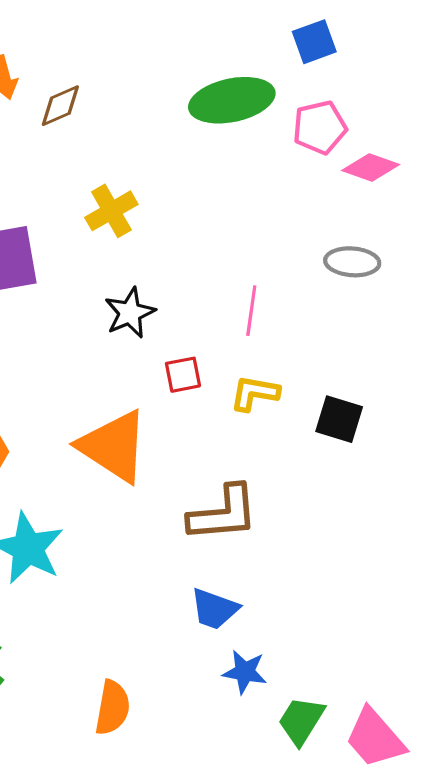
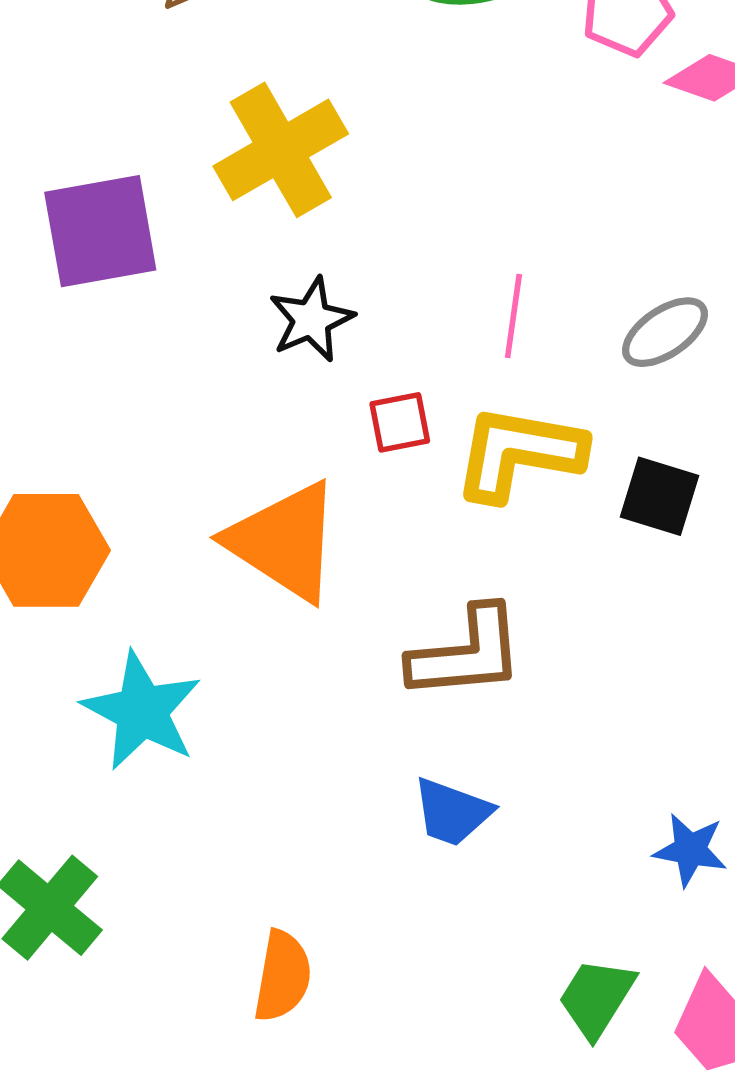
yellow cross: (111, 211) -> (281, 150), size x1.5
gray ellipse: (352, 262) -> (665, 332), moved, turned -38
yellow L-shape: (255, 393) -> (519, 453), size x1.6
blue star: (245, 672) -> (690, 850), moved

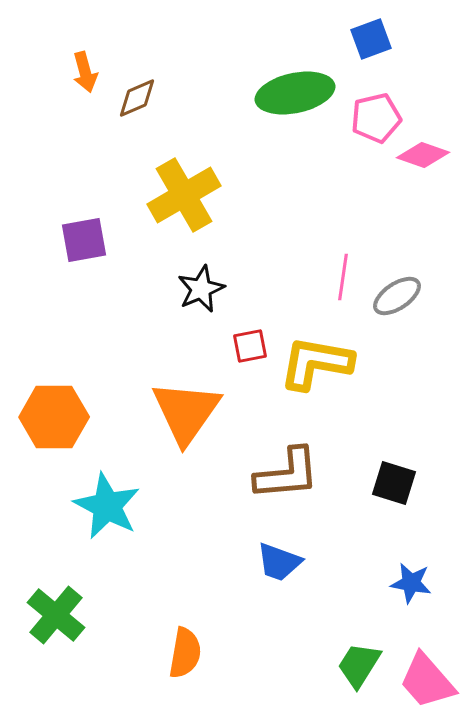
purple square: (100, 231) -> (84, 240), size x0.7
pink line: (513, 316) -> (343, 277), moved
black square: (660, 496) -> (394, 483), moved
orange triangle: (284, 541) -> (186, 412), turned 32

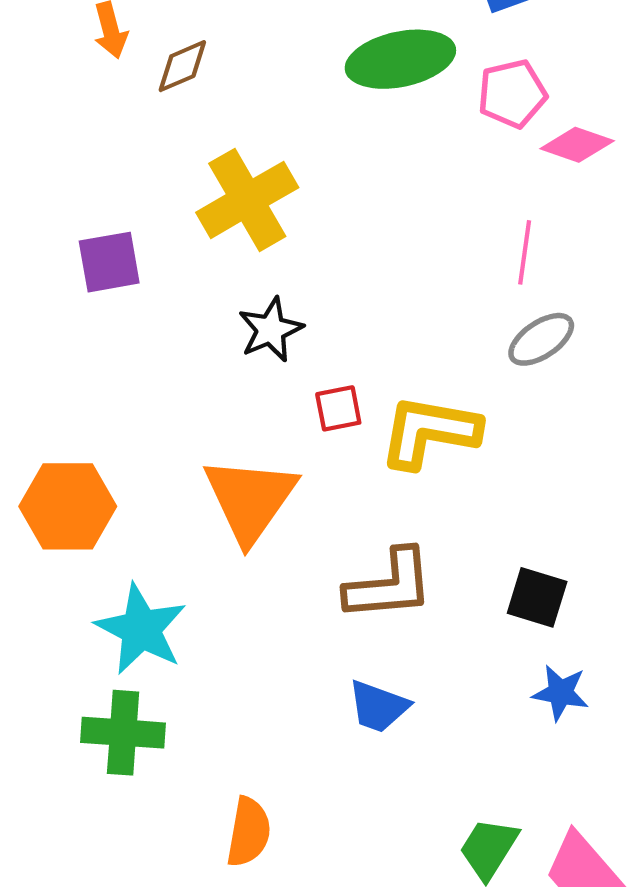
pink line: (343, 277) -> (525, 252), moved
blue star: (411, 583) -> (561, 693), moved
green cross: (56, 615) -> (123, 733), moved, turned -36

